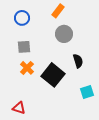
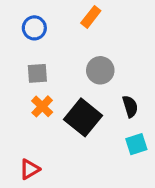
gray circle: (64, 34) -> (100, 70), moved
black semicircle: (78, 61) -> (130, 106), moved
red triangle: (19, 108) -> (30, 169), turned -48

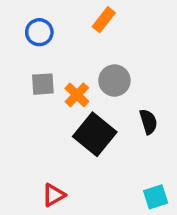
orange cross: (42, 106) -> (77, 95), moved
cyan square: (136, 144) -> (156, 197), moved
red triangle: (30, 169) -> (54, 195), moved

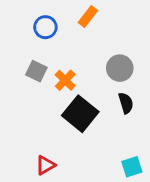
blue circle: (39, 32) -> (45, 27), moved
gray circle: (114, 81) -> (120, 68), moved
gray square: (43, 84) -> (36, 71), turned 30

